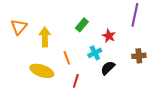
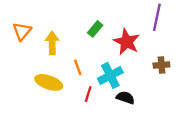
red star: (109, 36) -> (127, 42), size x1.6
cyan cross: (95, 53) -> (110, 75), moved, size x1.5
black semicircle: (108, 68) -> (125, 98), moved, turned 63

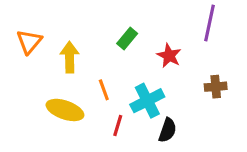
red star: (127, 42) -> (169, 56), size x0.7
black semicircle: (125, 98) -> (168, 130), turned 90

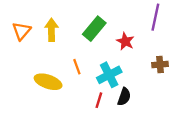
green rectangle: (127, 38) -> (94, 29), size x1.5
yellow arrow: (70, 57) -> (52, 30), moved
red line: (118, 126) -> (99, 100), moved

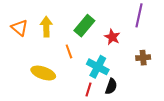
orange triangle: (22, 31) -> (20, 28), turned -30
orange line: (77, 67) -> (69, 51), moved
cyan cross: (109, 75) -> (98, 67), turned -35

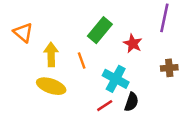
yellow arrow: (46, 27) -> (51, 54), moved
red line: (89, 89) -> (105, 106), turned 40

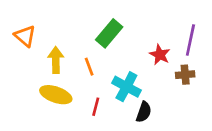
purple line: (164, 18) -> (190, 40), moved
red star: (133, 44) -> (160, 55), moved
red line: (105, 106) -> (96, 107), moved, turned -42

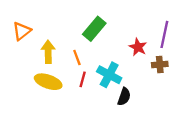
orange triangle: (25, 36) -> (22, 31), turned 42
red line: (96, 107) -> (83, 79), moved

